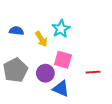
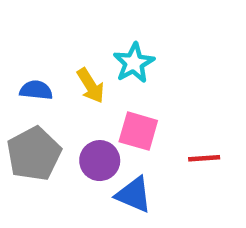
blue semicircle: (16, 31) -> (36, 90), moved

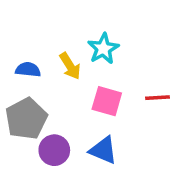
red line: (204, 158) -> (158, 98), moved
purple circle: (100, 161) -> (54, 150), moved

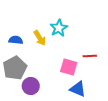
pink square: (107, 101) -> (69, 67), moved
blue triangle: (103, 150) -> (78, 89), moved

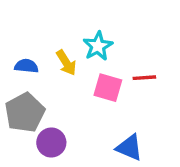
red line: (90, 56) -> (144, 78), moved
pink square: (69, 67) -> (108, 88), moved

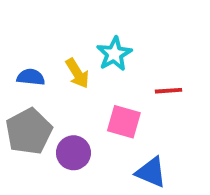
pink square: (108, 88) -> (124, 122), moved
purple circle: (51, 143) -> (73, 153), moved

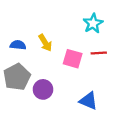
cyan star: (114, 54) -> (93, 23), moved
pink square: (124, 122) -> (73, 59), moved

